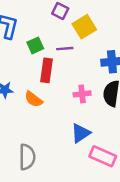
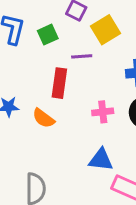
green square: (35, 45) -> (48, 35), moved
blue triangle: (81, 133) -> (101, 160), turned 40

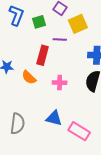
pink cross: (103, 112) -> (60, 83), moved
blue triangle: (101, 160) -> (54, 118), moved

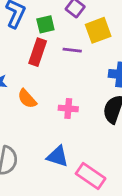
red rectangle: (43, 55) -> (38, 52), moved

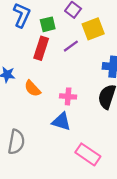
purple line: (72, 50) -> (71, 46), turned -42
blue triangle: (58, 156) -> (61, 122), moved

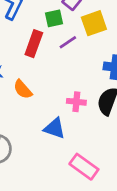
green square: (48, 24) -> (54, 18), moved
pink cross: (68, 96) -> (76, 102), moved

